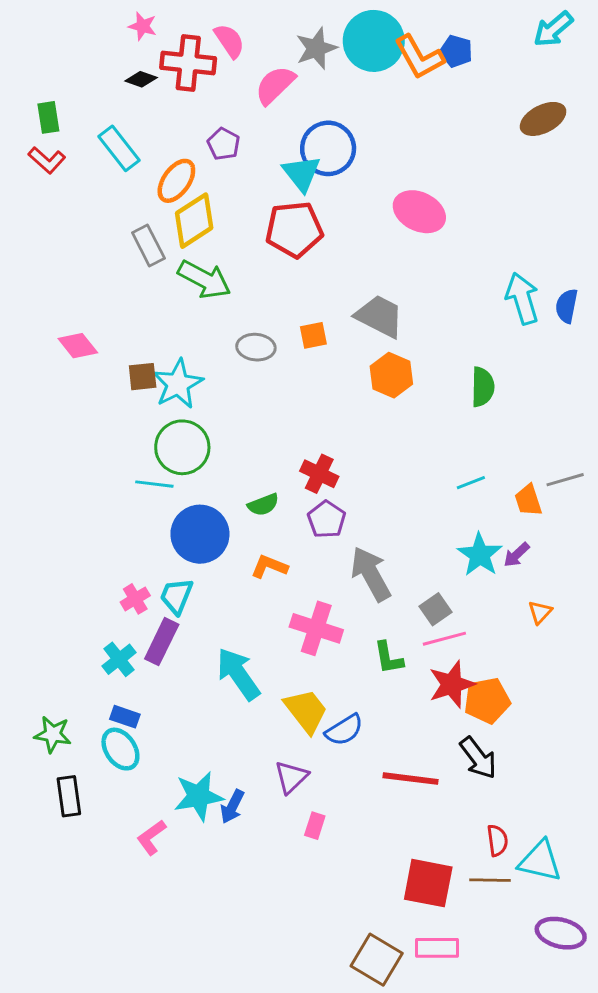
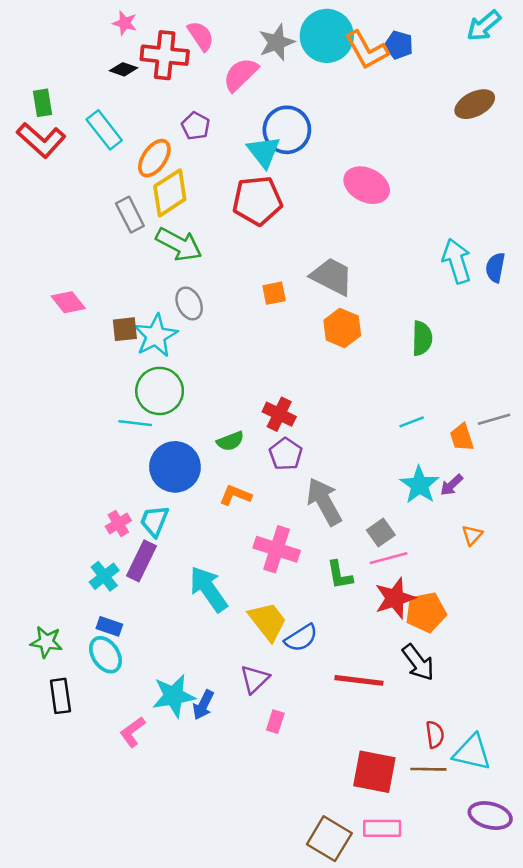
red L-shape: (47, 160) -> (41, 140), size x1.5
gray ellipse: (256, 347) -> (189, 303), moved, turned 60

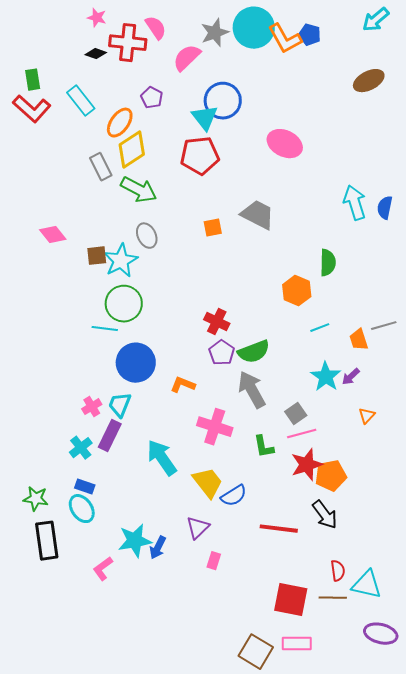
orange hexagon: (342, 328) -> (297, 291), moved
green semicircle: (230, 441) -> (254, 352), moved, size x1.5
black rectangle: (60, 696) -> (47, 541), size x1.4

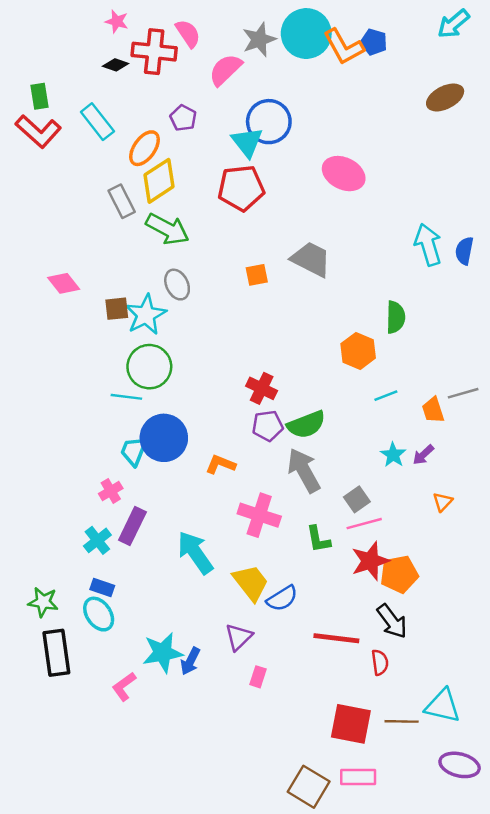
purple pentagon: (222, 353) -> (268, 426), turned 30
cyan star: (326, 377) -> (393, 455), size x0.7
cyan trapezoid: (120, 405) -> (134, 451), moved
red semicircle: (338, 571) -> (380, 662), moved

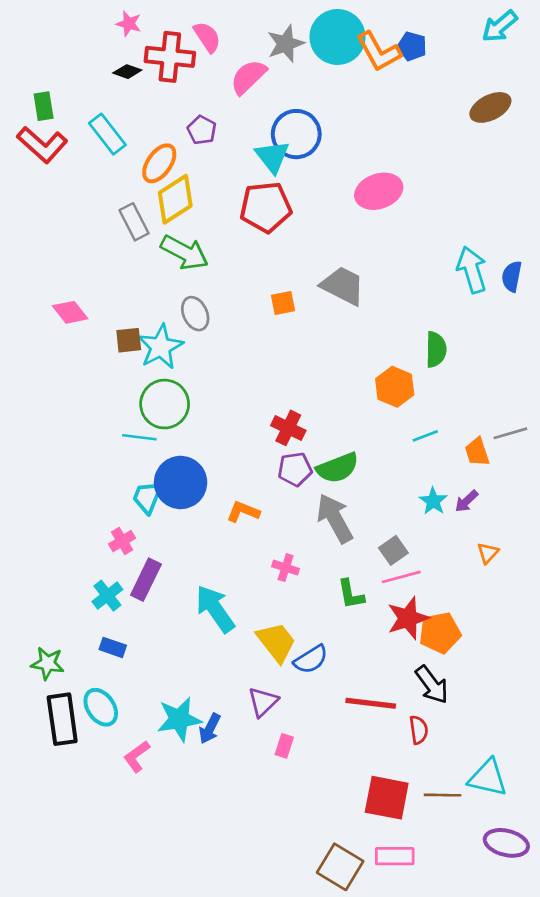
pink ellipse: (344, 174) -> (379, 191), turned -45
pink cross: (259, 515) -> (286, 568), size x0.6
cyan ellipse: (99, 614) -> (101, 707), moved

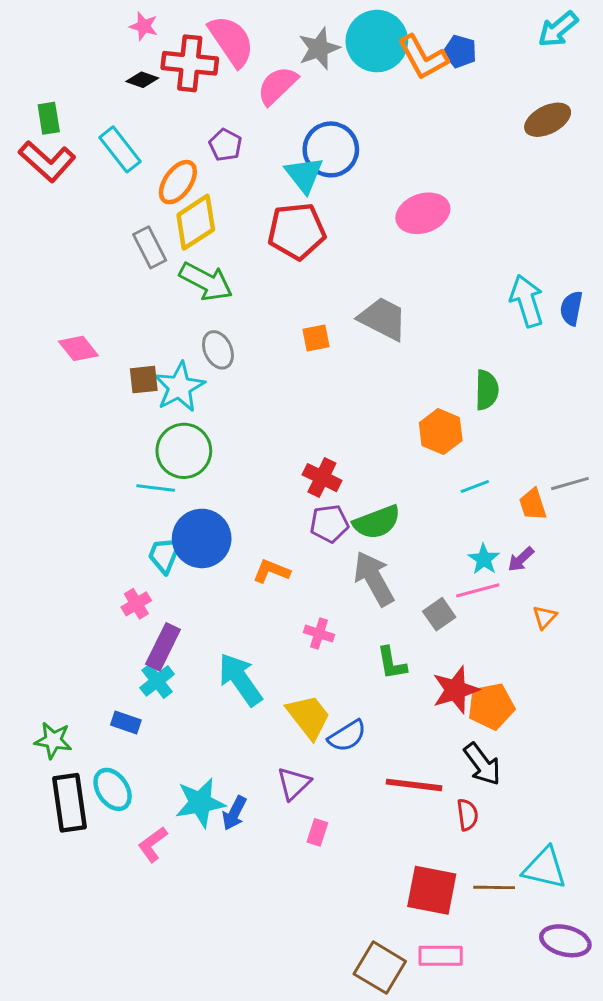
pink semicircle: (207, 37) -> (231, 41), size x1.5
pink line: (401, 577) -> (478, 590), moved
cyan cross: (107, 596) -> (157, 681), moved

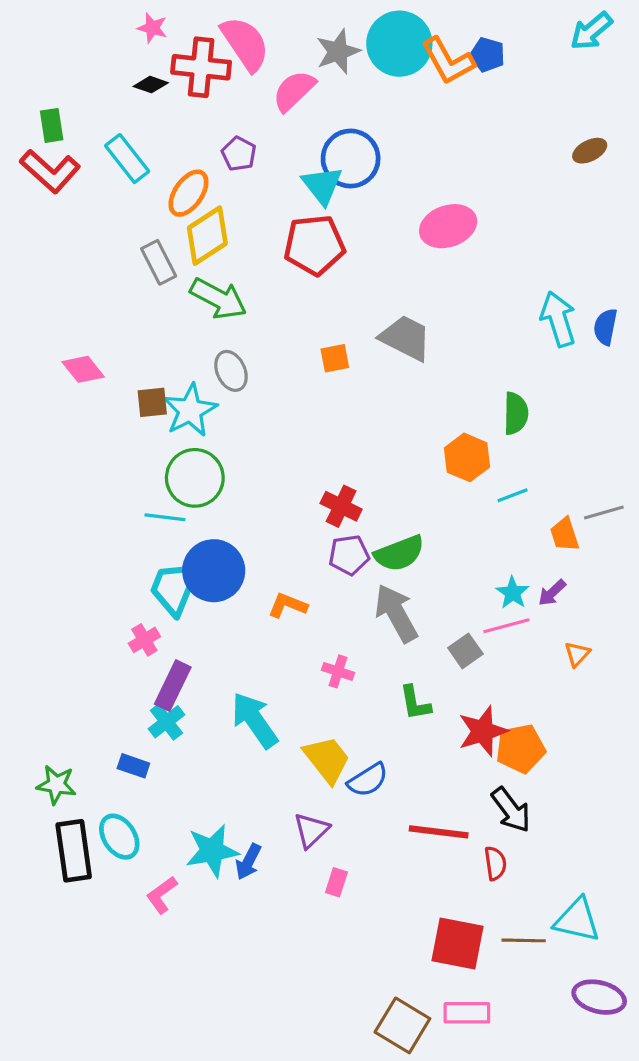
brown ellipse: (548, 120) -> (590, 151), moved, size x0.7
cyan line: (475, 486) -> (513, 495), moved
cyan trapezoid: (165, 555) -> (174, 588), size x1.4

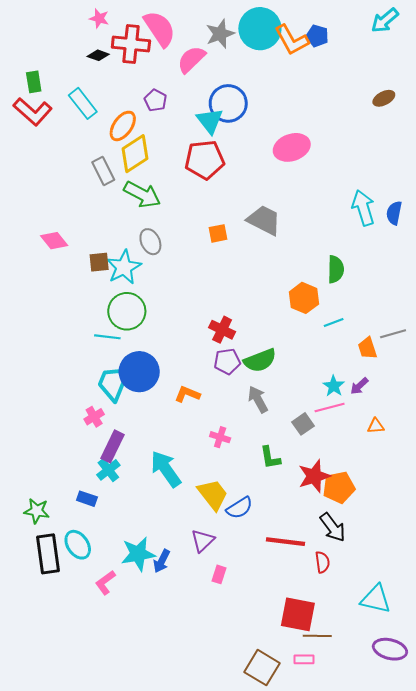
gray arrow: (396, 613) -> (258, 399), size x0.7
orange triangle: (577, 654) -> (376, 426), turned 42
brown line: (524, 940) -> (317, 636), moved
pink rectangle: (467, 1013) -> (304, 659), size x0.7

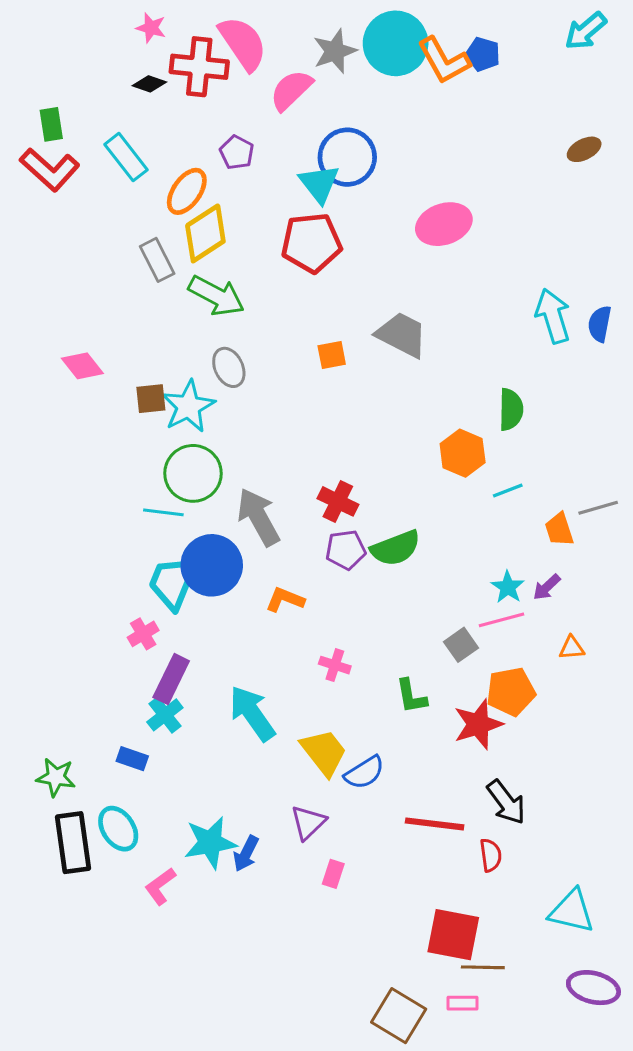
gray arrow: (258, 399) -> (258, 517), moved, size x1.4
orange pentagon: (339, 487) -> (511, 692), moved

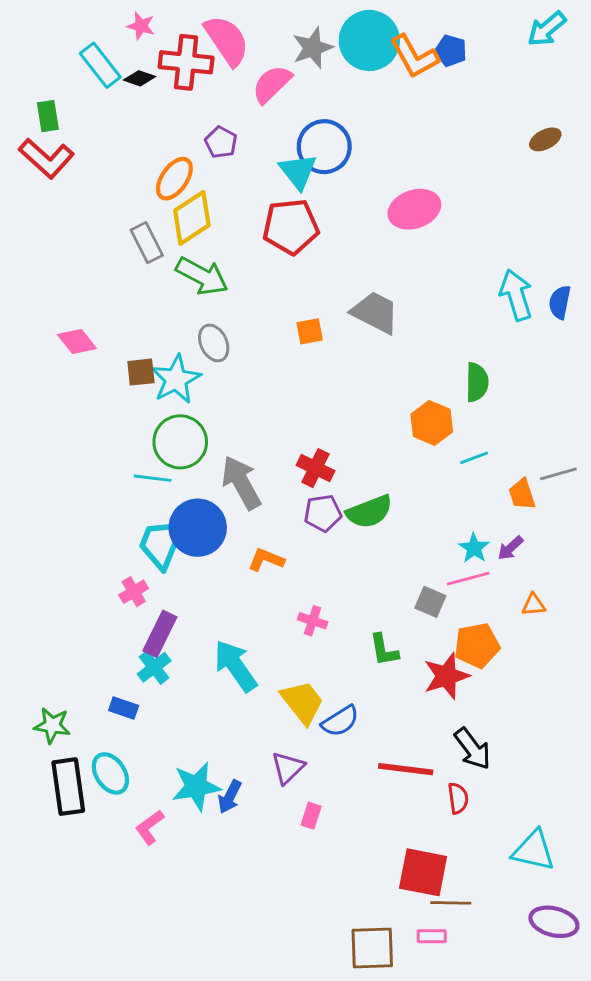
cyan rectangle: (126, 157) -> (100, 65), moved
gray square: (461, 645) -> (430, 602), turned -32
brown square: (399, 1016) -> (372, 948), turned -33

